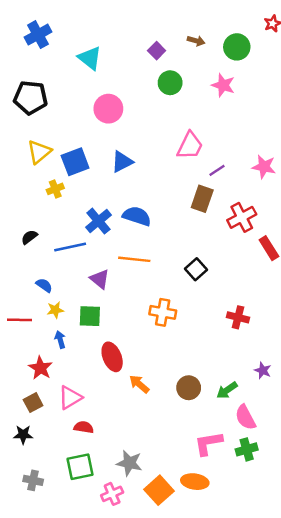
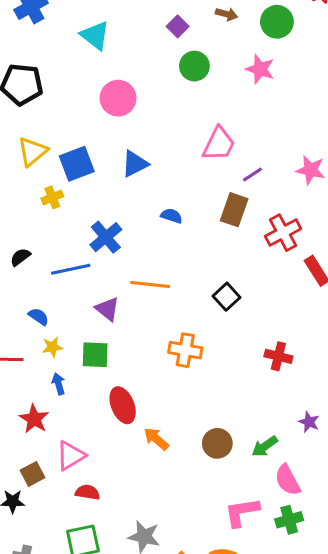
blue semicircle: (137, 216) -> (172, 216), moved, size x0.6
brown square: (33, 403) -> (32, 474), moved

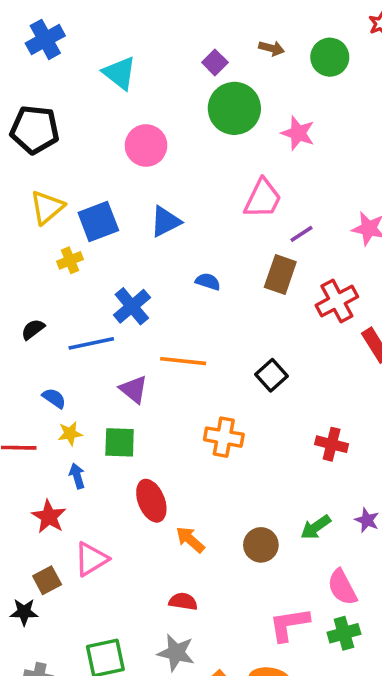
green circle: (194, 66) -> (234, 108), size x1.5
pink star: (260, 69) -> (298, 133), moved
green arrow: (265, 446) -> (316, 527), moved
red semicircle: (87, 492) -> (183, 601), moved

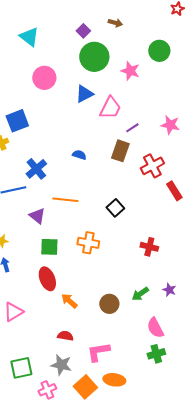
green circle: (330, 57) -> (159, 51), moved
blue triangle: (165, 221) -> (84, 94), moved
green square: (120, 442) -> (49, 247), moved
pink L-shape: (289, 624) -> (98, 352), moved

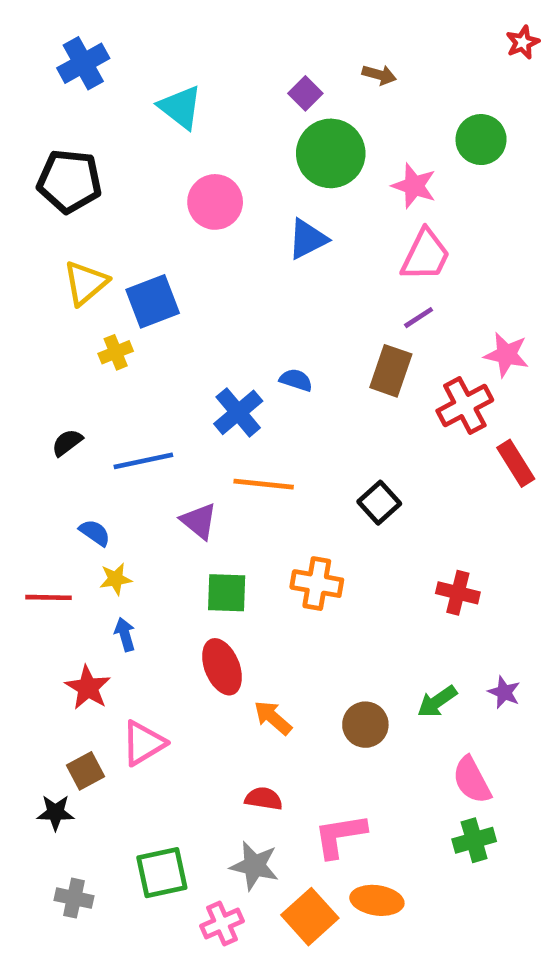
pink trapezoid: (110, 108) -> (426, 255), moved
pink star: (170, 125) -> (506, 355), moved
blue cross: (36, 169) -> (238, 412), moved

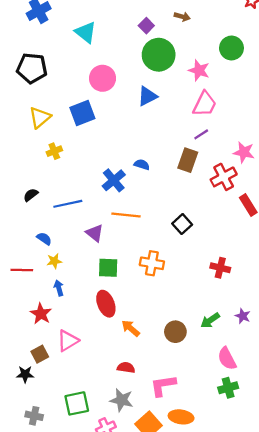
blue square: (153, 301) -> (82, 113), moved

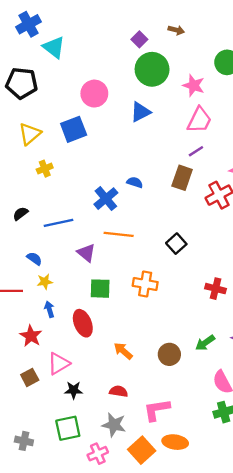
cyan triangle: (86, 32) -> (54, 47), moved
red ellipse: (106, 304) -> (83, 323), moved
black star: (25, 374) -> (74, 390), moved

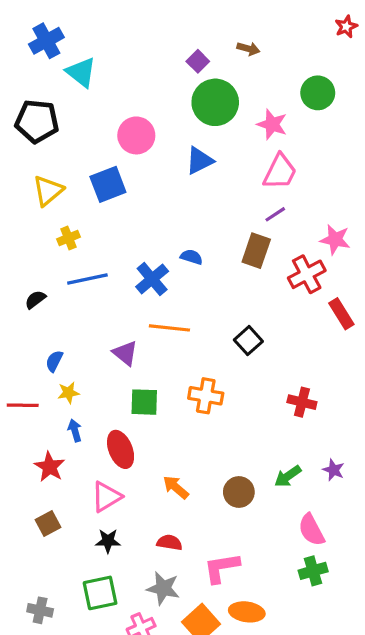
blue line: (59, 223) -> (87, 279), moved
blue semicircle: (34, 259) -> (54, 361), turned -98
pink triangle: (59, 364) -> (106, 497), moved

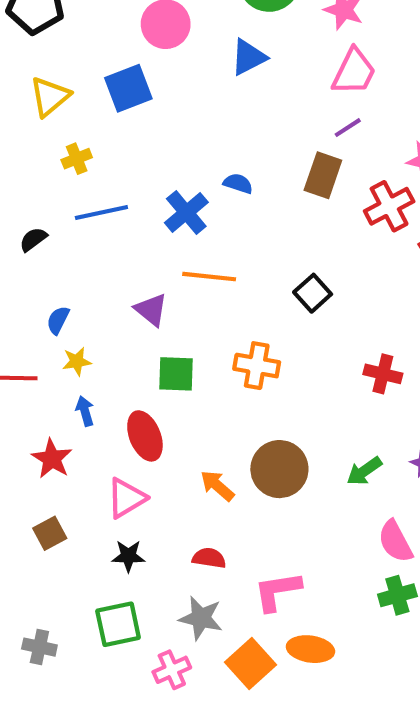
brown circle: (239, 492) -> (279, 469), moved, size x1.4

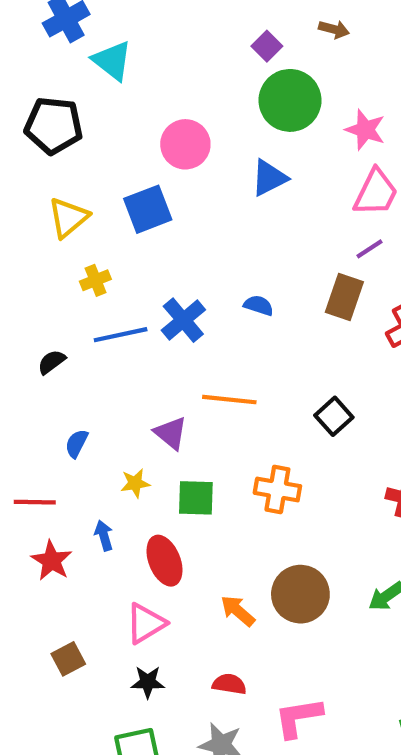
blue cross: (186, 212) -> (183, 320), moved
yellow star: (77, 361) -> (135, 483), moved
red star: (52, 459) -> (52, 561), moved

